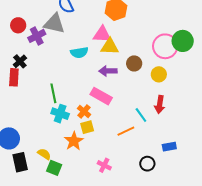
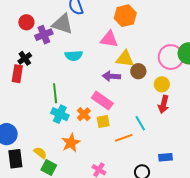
yellow triangle: (110, 47) -> (125, 59), moved
cyan semicircle: (79, 53) -> (74, 56), moved
red arrow: (160, 105) -> (164, 104), moved
yellow square: (87, 127) -> (103, 122), moved

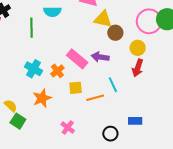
purple arrow: (111, 76) -> (100, 57), moved
green line: (55, 93) -> (32, 28), moved
yellow square: (103, 122) -> (76, 88), moved

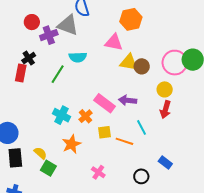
green line: (32, 28) -> (58, 74), turned 36
brown circle: (115, 33) -> (142, 66), moved
orange line: (95, 98) -> (124, 141), turned 36
blue rectangle: (135, 121) -> (165, 162), turned 40

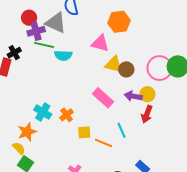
red circle: (32, 22) -> (29, 18), moved
green line: (58, 74) -> (44, 45), moved, turned 66
purple arrow: (128, 100) -> (133, 96), moved
pink rectangle: (105, 103) -> (103, 98), moved
orange star: (71, 144) -> (27, 132), moved

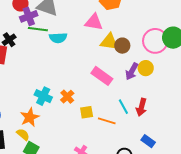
purple arrow: (133, 96) -> (132, 71), turned -66
red arrow: (147, 114) -> (141, 107), moved

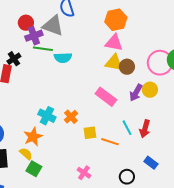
pink triangle: (94, 22) -> (114, 43), moved

